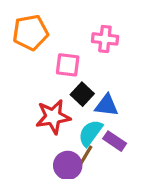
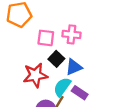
pink cross: (105, 39) -> (71, 34), moved
blue triangle: (107, 105) -> (74, 67), turned -30

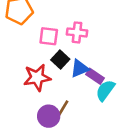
cyan semicircle: (62, 87) -> (105, 90), moved
purple rectangle: (80, 93) -> (95, 76), moved

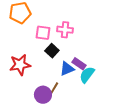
blue triangle: (80, 68) -> (67, 69), moved
red star: (37, 77) -> (20, 65), moved

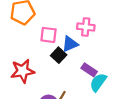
pink cross: (65, 30) -> (86, 27), moved
blue triangle: (67, 69) -> (70, 44), moved

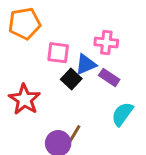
purple rectangle: (89, 70) -> (109, 78), moved
red star: (23, 71) -> (25, 99), turned -30

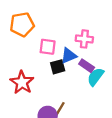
black square: (71, 79) -> (58, 67), turned 32
cyan semicircle: (122, 114) -> (95, 77), moved

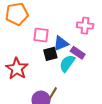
pink cross: (84, 39) -> (85, 26), moved
cyan semicircle: (95, 77) -> (67, 63), moved

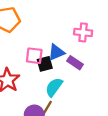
pink square: (41, 35) -> (34, 56), moved
cyan semicircle: (67, 63) -> (54, 87), moved

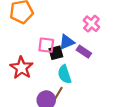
pink cross: (83, 32) -> (91, 24), turned 35
cyan semicircle: (54, 87) -> (65, 74), turned -54

